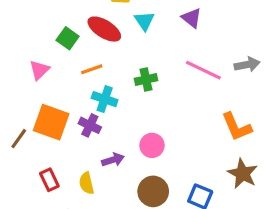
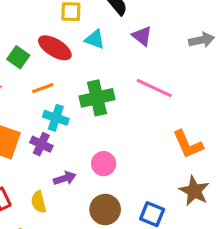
cyan triangle: (144, 21) -> (95, 39), turned -35
gray arrow: (247, 65) -> (202, 40), moved
green cross: (146, 80) -> (97, 98), size x1.5

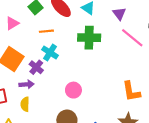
pink line: (154, 88) -> (132, 38), moved
green cross: (97, 98) -> (89, 38), moved
purple arrow: (65, 178) -> (27, 84), moved

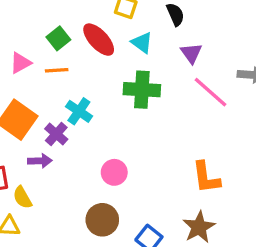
orange line: (46, 31) -> (57, 70), moved
yellow semicircle: (25, 104) -> (22, 198), moved, turned -32

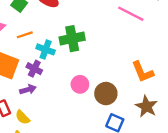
orange line: (57, 70) -> (25, 35), moved
green cross: (142, 90) -> (72, 39), moved
brown circle: (102, 220) -> (106, 94), moved

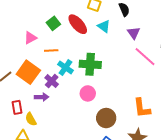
pink circle: (80, 84) -> (88, 93), moved

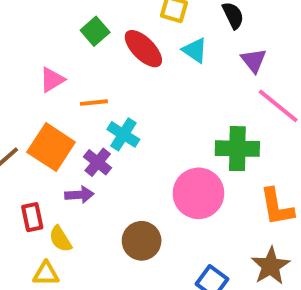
green square: (53, 23) -> (95, 31), moved
green cross: (90, 64) -> (237, 149), moved
pink circle: (88, 93) -> (198, 193), moved, size x1.6
brown circle: (106, 118) -> (142, 241), moved

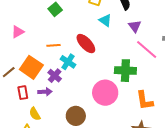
red ellipse: (143, 49) -> (86, 44), moved
pink triangle: (52, 80) -> (18, 32), moved
red rectangle: (32, 217) -> (23, 93), moved

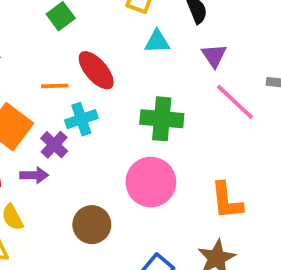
cyan triangle: (105, 20) -> (157, 42), turned -40
red ellipse: (86, 44) -> (96, 70), moved
cyan cross: (68, 62) -> (81, 119), turned 35
green cross: (125, 71) -> (162, 119), moved

